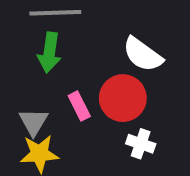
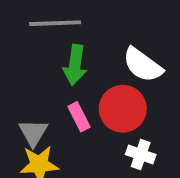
green arrow: (49, 52) -> (75, 65), moved

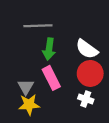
red circle: (123, 109) -> (90, 73), moved
pink rectangle: (79, 117) -> (51, 78), size x1.5

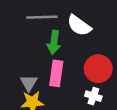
white semicircle: (87, 49) -> (79, 25), moved
pink rectangle: (51, 78) -> (56, 73), turned 35

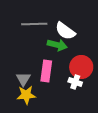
green arrow: (54, 42) -> (57, 45), moved, turned -84
white cross: (93, 96) -> (75, 82), moved

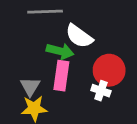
white semicircle: (65, 31) -> (79, 36), moved
green arrow: (57, 45) -> (60, 51), moved

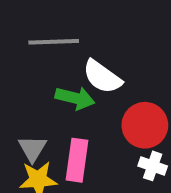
pink rectangle: (61, 76) -> (77, 160), moved
white cross: (101, 91) -> (153, 166), moved

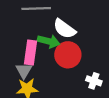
red circle: (145, 125) -> (68, 55), moved
pink rectangle: (77, 160) -> (31, 53), moved

